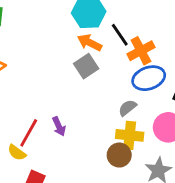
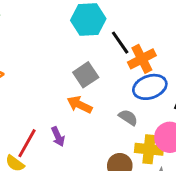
orange arrow: (90, 43) -> (80, 105), moved
gray semicircle: (127, 108) -> (128, 117), turned 72
yellow cross: (130, 135) -> (149, 149), moved

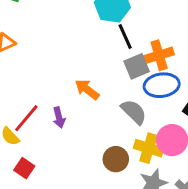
black line: (120, 43) -> (125, 36), moved
gray square: (86, 75) -> (137, 66), moved
gray semicircle: (128, 117) -> (134, 112), size x1.4

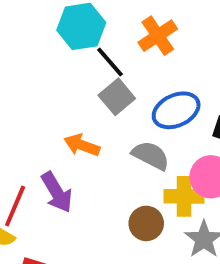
orange cross: (159, 55) -> (158, 36), moved
gray square: (137, 66) -> (117, 97), moved
purple arrow: (59, 118) -> (57, 192), size x1.5

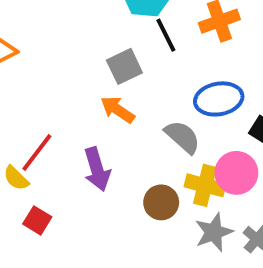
gray square: (117, 97) -> (124, 66), moved
purple arrow: (57, 192) -> (97, 169), moved

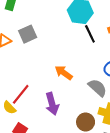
gray square: (124, 66) -> (28, 34), moved

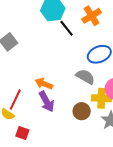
orange arrow: (64, 73) -> (44, 84), moved

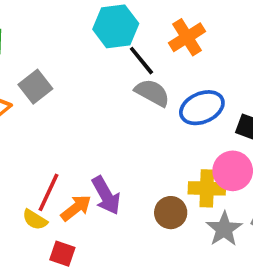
gray semicircle: (85, 77) -> (152, 93), moved
orange arrow: (44, 84) -> (76, 208), moved, turned 120

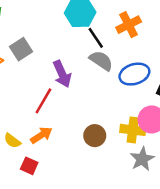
red line: (48, 192) -> (43, 101), moved
purple arrow: (106, 195) -> (62, 74), moved
brown circle: (171, 213) -> (95, 136), moved

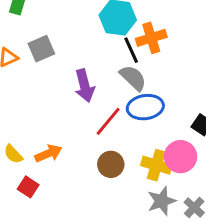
orange cross: (129, 25) -> (151, 38), moved
blue ellipse: (134, 74) -> (145, 107), moved
red line: (43, 101) -> (108, 121), moved

